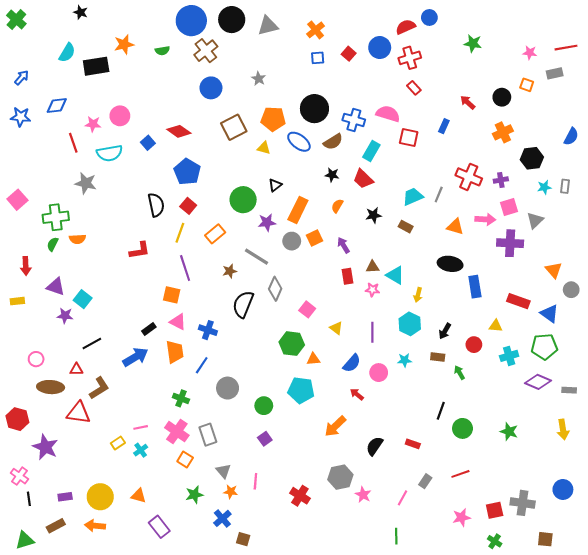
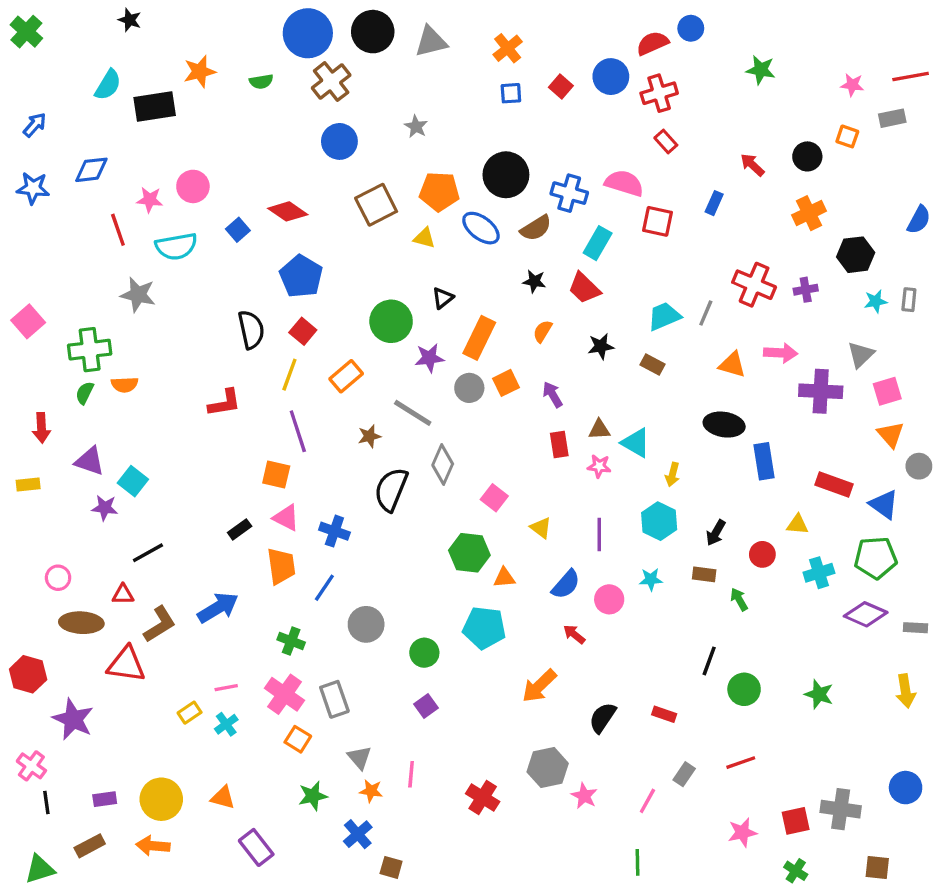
pink square: (509, 207) -> (887, 391), moved
blue arrow: (135, 357) -> (218, 608), moved

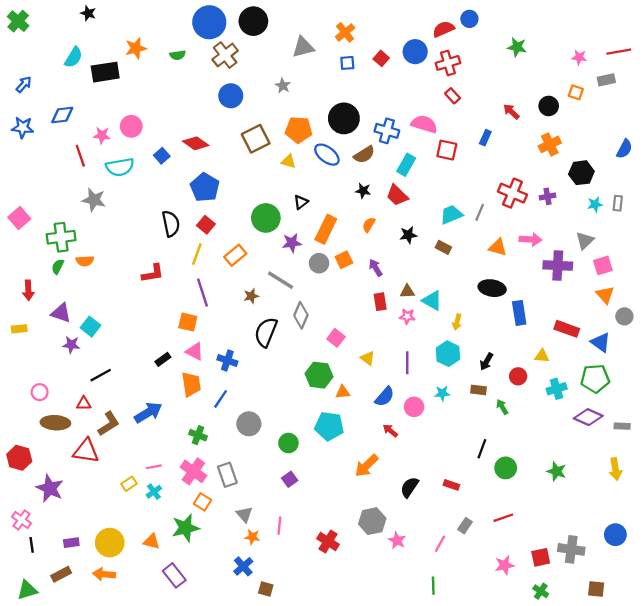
gray triangle: (431, 42) -> (303, 47), moved
green star: (313, 796) -> (186, 528), moved, size x1.4

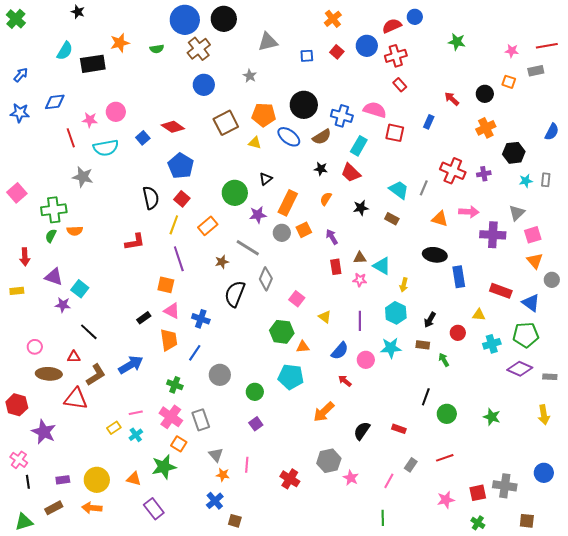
orange cross: (345, 32) -> (333, 19), moved
cyan trapezoid: (451, 215) -> (399, 190), turned 60
black line: (101, 375) -> (89, 332), turned 72
cyan star: (442, 393) -> (391, 348), size x1.5

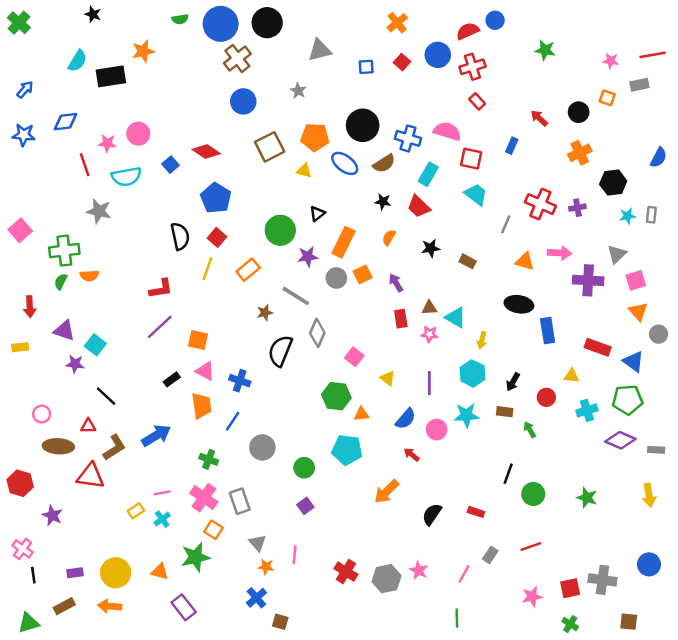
green semicircle: (157, 49) -> (180, 19), moved
cyan trapezoid: (399, 190) -> (476, 194), moved
purple line: (179, 259) -> (160, 327), moved, turned 65
purple star: (44, 432) -> (52, 515), size x0.7
gray hexagon: (329, 461) -> (386, 579), moved

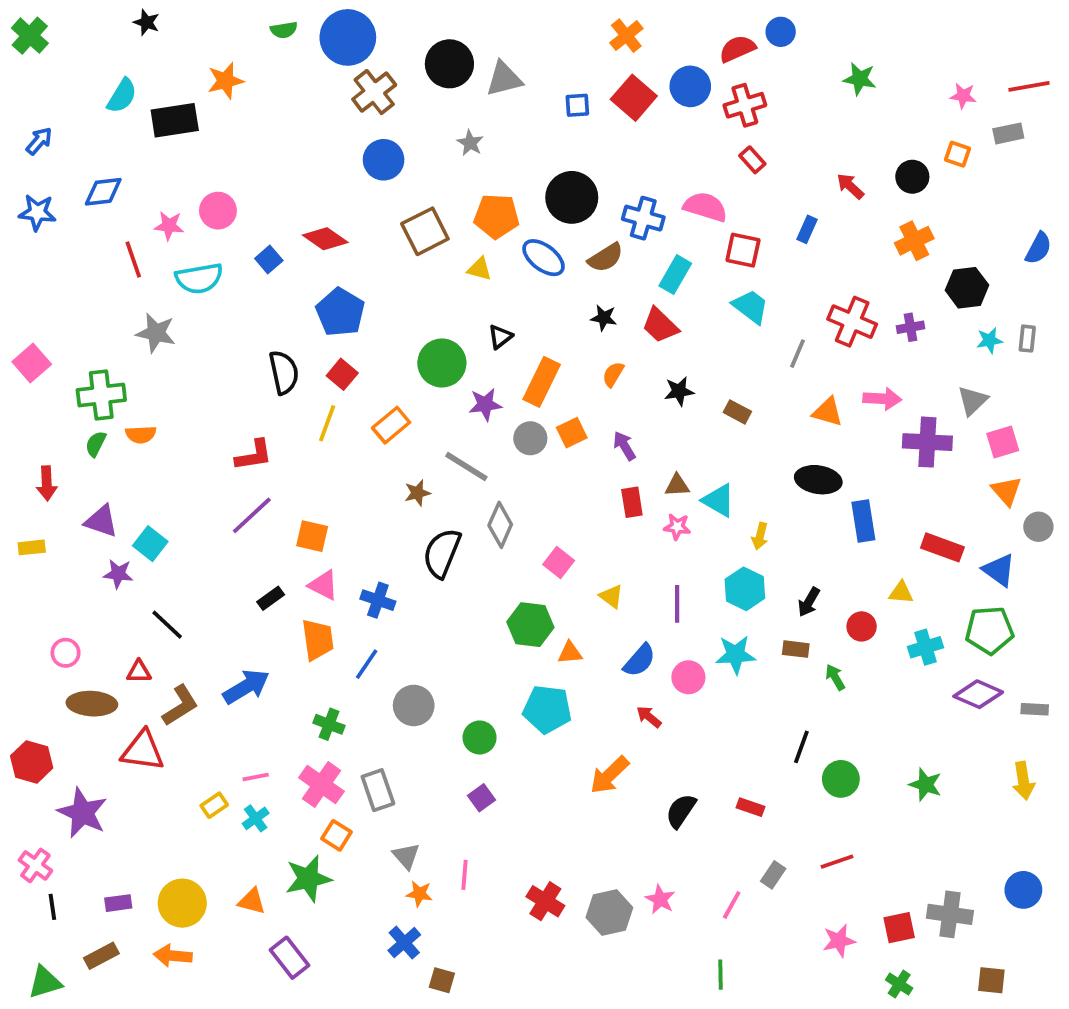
black circle: (267, 23) -> (449, 64), moved
red square: (402, 62) -> (634, 98), size x1.6
purple star: (52, 515) -> (82, 813), size x1.5

